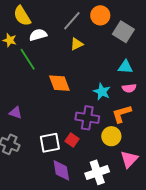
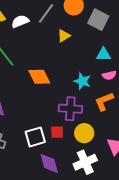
white semicircle: (38, 35) -> (20, 21), moved
yellow triangle: (77, 44) -> (64, 36), moved
yellow circle: (111, 136) -> (84, 133), moved
red square: (72, 140) -> (57, 132), turned -32

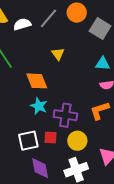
yellow triangle: (64, 36) -> (58, 54), moved, turned -40
cyan star: (82, 81) -> (39, 106), moved

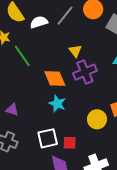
purple cross: (65, 115) -> (85, 72), moved, turned -30
red square: (50, 138) -> (70, 143), moved
yellow circle: (77, 141) -> (97, 119), moved

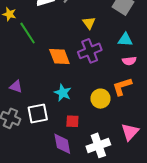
yellow triangle: (75, 51) -> (89, 23), moved
cyan star: (57, 104) -> (63, 93), moved
white square: (48, 138) -> (38, 114), moved

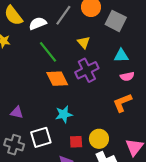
green line: (28, 33) -> (48, 52), moved
cyan star: (63, 93) -> (64, 114), turned -30
yellow circle: (100, 99) -> (99, 139), moved

